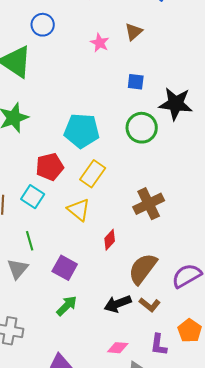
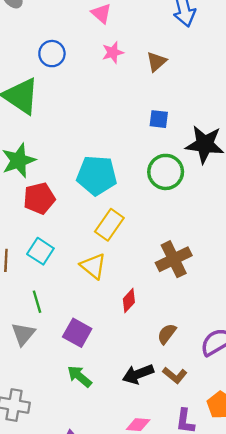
pink star: (100, 43) -> (113, 52), moved, turned 30
red pentagon: (50, 167) -> (39, 198), moved
brown semicircle: (143, 269) -> (167, 334), size x0.6
green arrow: (67, 306) -> (79, 376), turned -95

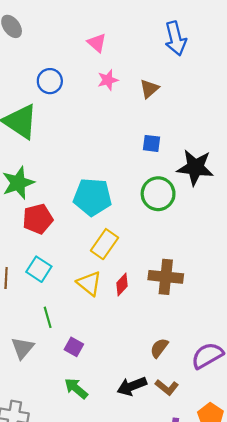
brown cross: (174, 259) -> (166, 277), turned 32
red diamond: (129, 301) -> (122, 285), moved
green line: (37, 302) -> (48, 317), moved
purple square: (77, 333) -> (74, 347), size x0.7

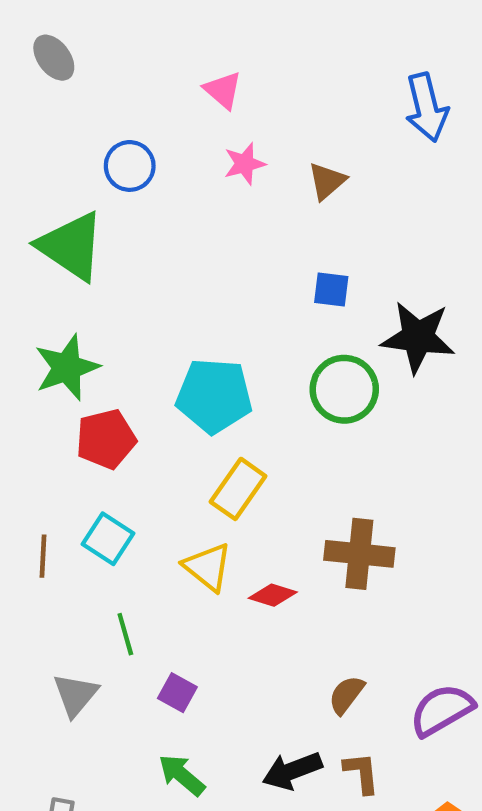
blue arrow: (176, 38) -> (427, 107), moved
red diamond: (122, 285) -> (273, 595), moved, turned 65
brown L-shape: (167, 387) -> (362, 773), turned -135

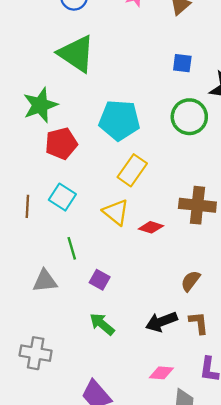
green triangle: (71, 246) -> (76, 54), moved
gray triangle: (75, 695) -> (45, 281), turned 44

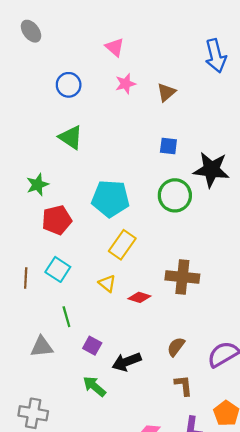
green triangle: (76, 54) -> (71, 137), size x0.7
green star: (40, 105) -> (37, 185), size x0.7
yellow triangle: (116, 212) -> (107, 283), size x0.7
black arrow: (161, 322) -> (127, 362), moved

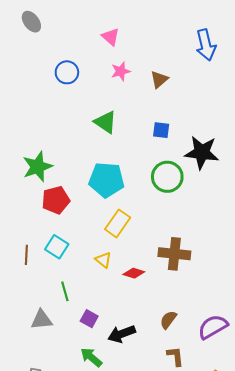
green triangle: (71, 137) -> (105, 122), moved
green star: (37, 185) -> (38, 167), size x1.4

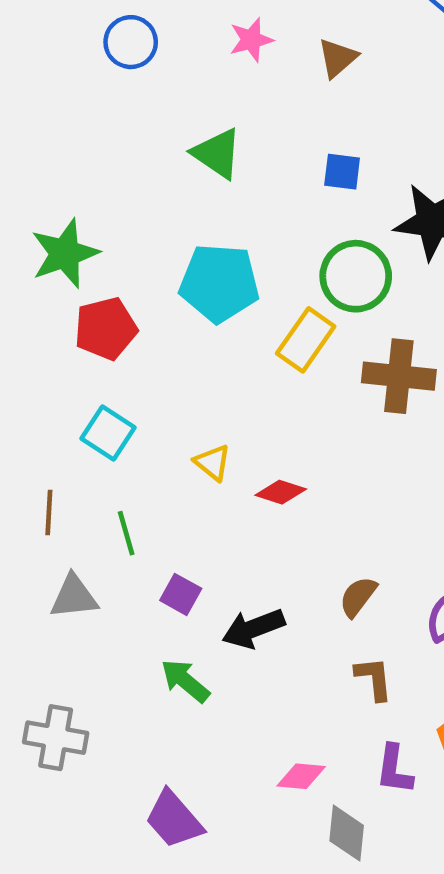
yellow rectangle: (118, 223) -> (306, 340), moved
brown cross: (174, 254) -> (399, 376), moved
brown line: (26, 255) -> (49, 513), moved

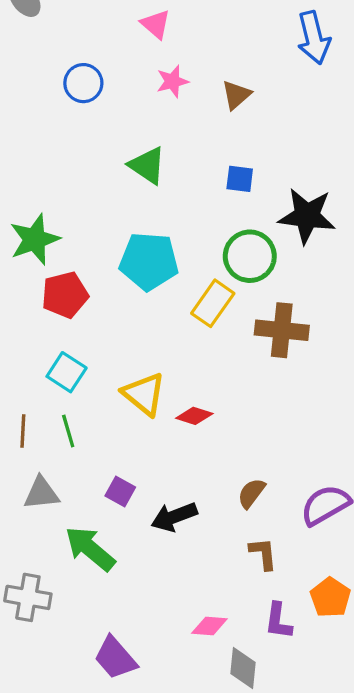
yellow triangle: (212, 463) -> (144, 394), size x1.6
green line: (126, 533) -> (68, 431), moved
green arrow: (185, 681) -> (90, 549), moved, size x1.4

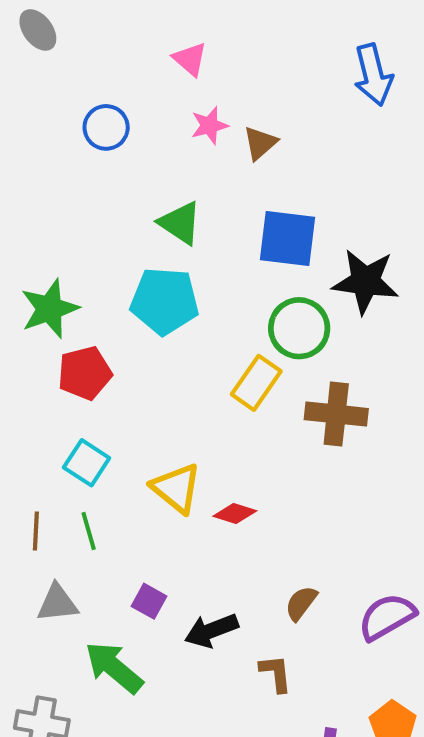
brown triangle: (236, 95) -> (260, 143), moved
blue square: (240, 179) -> (287, 239), size x1.8
cyan pentagon: (149, 261) -> (165, 301), moved
brown L-shape: (263, 554) -> (276, 673), moved

